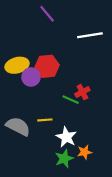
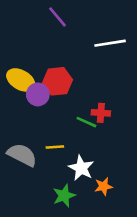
yellow ellipse: (17, 65) -> (21, 80), turned 45
red cross: (82, 92) -> (101, 113), turned 32
green star: (64, 159) -> (64, 196), moved

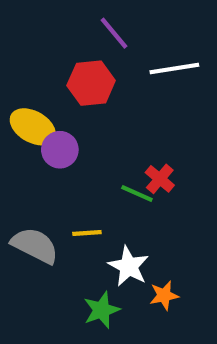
purple line: (58, 17) -> (114, 33), moved
red hexagon: (58, 81) -> (91, 83), moved
red cross: (101, 113) -> (160, 179), turned 36

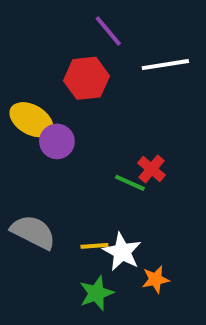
yellow line: (87, 233) -> (94, 246), moved

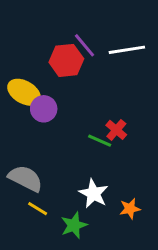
purple line: (108, 31) -> (85, 45), moved
yellow line: (94, 246) -> (38, 209), moved, turned 35
orange star: (156, 279) -> (130, 209), moved

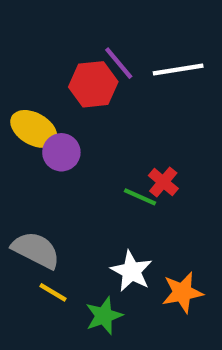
orange star: (130, 209) -> (182, 292), size x1.4

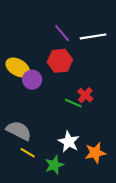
red hexagon: (93, 84) -> (60, 61), moved

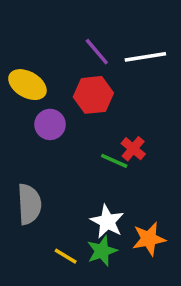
yellow ellipse: (18, 67) -> (27, 85), moved
gray semicircle: (19, 131) -> (29, 204), turned 60
yellow line: (28, 153) -> (66, 256), moved
green star: (54, 165) -> (102, 251), moved

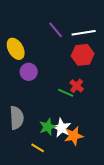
yellow ellipse: (27, 85) -> (16, 49), turned 30
red hexagon: (93, 95) -> (83, 55), moved
orange star: (149, 239) -> (74, 136), moved
green star: (102, 251) -> (48, 127), moved

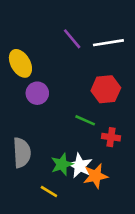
red hexagon: (83, 55) -> (106, 89), moved
red cross: (77, 86) -> (111, 137), moved, turned -32

